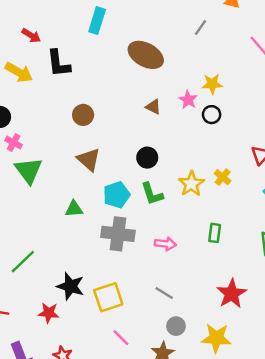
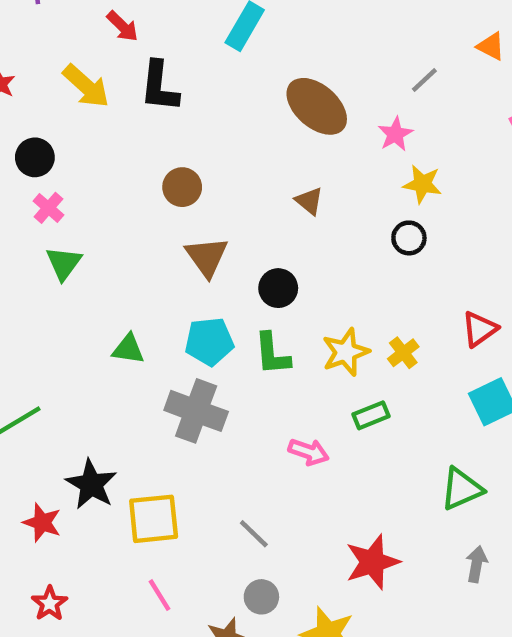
pink star: (188, 100) -> (395, 134), moved
brown triangle: (89, 160) -> (207, 257), moved
green triangle: (29, 170) -> (64, 263), size x0.7
green rectangle: (215, 233) -> (371, 415), moved, turned 48
pink arrow: (165, 244) -> (309, 452), moved

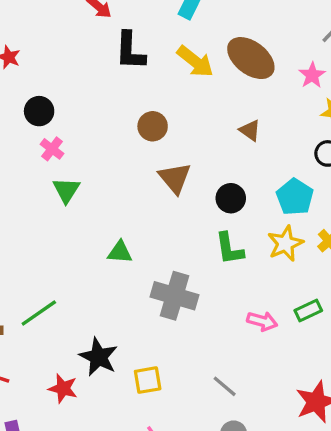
yellow arrow: (86, 86) -> (195, 61), moved
cyan pentagon: (209, 342) -> (295, 197), moved, turned -30
green rectangle: (371, 415) -> (308, 311), moved
yellow square: (154, 519) -> (148, 380), size x0.7

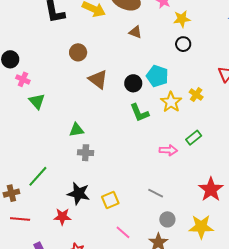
brown triangle: (250, 130) -> (135, 32), moved
cyan pentagon: (295, 197) -> (157, 76), moved
gray cross: (174, 296) -> (86, 153), moved, size x0.6

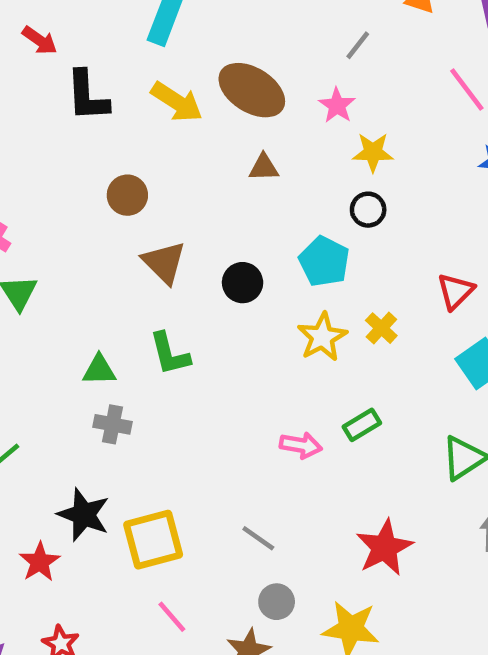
brown triangle: (135, 32) -> (264, 167), turned -32
cyan pentagon: (157, 76) -> (324, 261), moved
green L-shape: (139, 113) -> (170, 354), moved
yellow square: (110, 200) -> (153, 540), size x1.5
red star: (62, 217) -> (40, 562), turned 30

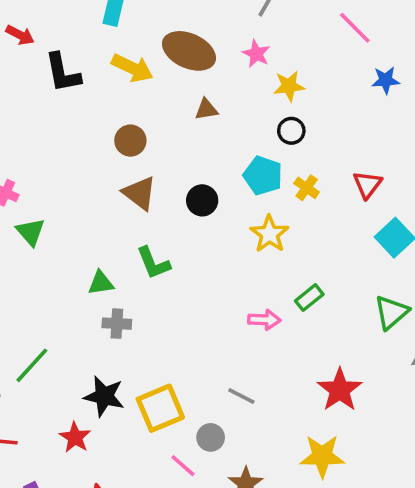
brown circle: (127, 195) -> (130, 141), moved
yellow cross: (381, 328) -> (307, 188), moved
gray circle: (277, 602) -> (211, 437), moved

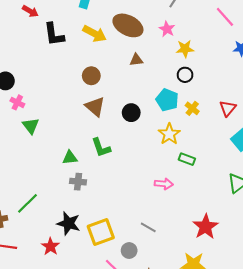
green rectangle: (309, 298) -> (187, 159), moved, turned 56

